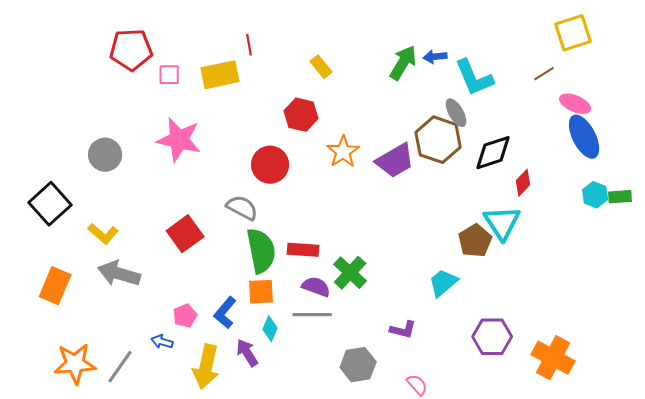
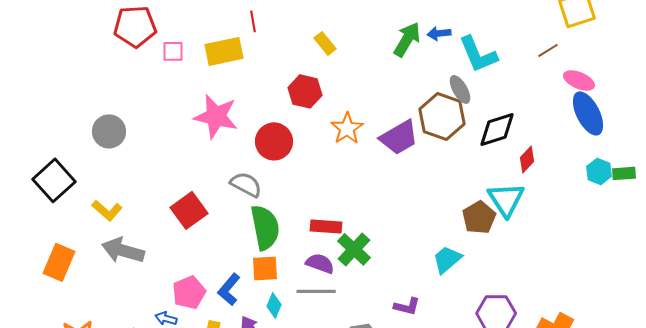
pink star: (179, 140) -> (216, 116), moved
red rectangle: (303, 250) -> (326, 226), moved
pink pentagon: (185, 316) -> (189, 292), size x1.4

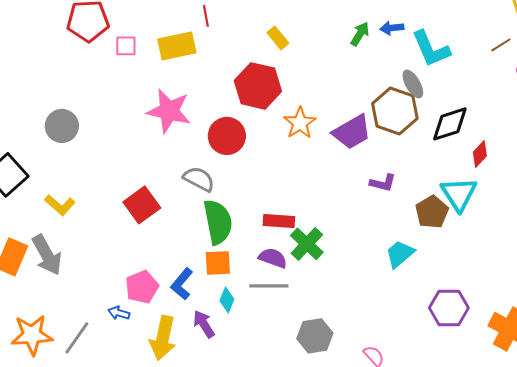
green arrow: (407, 39) -> (360, 34), size x0.7
red hexagon: (305, 91) -> (258, 86), size x1.4
gray arrow: (123, 250) -> (47, 255), moved, turned -135
purple L-shape: (407, 306) -> (383, 183), moved

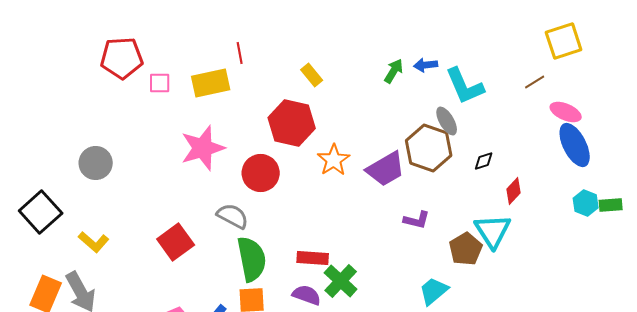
pink star: (169, 111) -> (203, 148), turned -30
black diamond: (450, 124) -> (484, 161), size x0.5

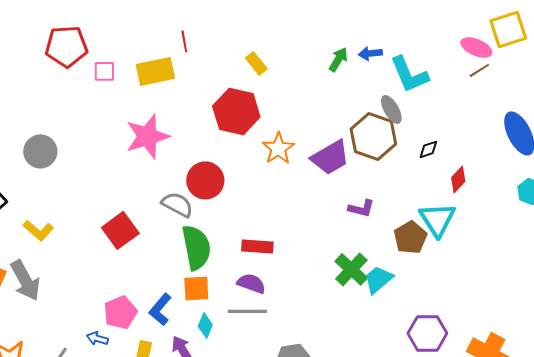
pink ellipse: (566, 112) -> (476, 47), moved
red circle: (261, 173) -> (205, 180), moved
green cross: (341, 281) -> (351, 269), moved

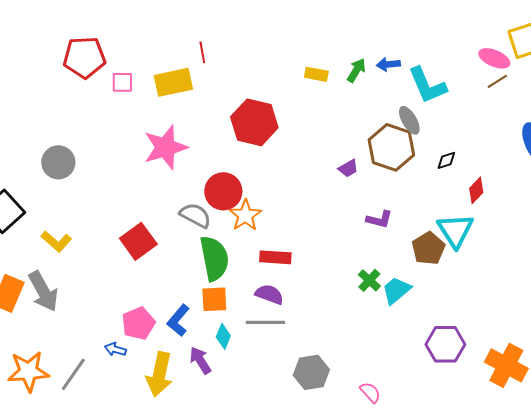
yellow rectangle: (256, 63) -> (316, 74), moved, turned -40
orange star: (278, 148) -> (245, 215), moved
purple trapezoid: (330, 157) -> (348, 168), size x0.5
green cross: (351, 269) -> (369, 280), size x0.7

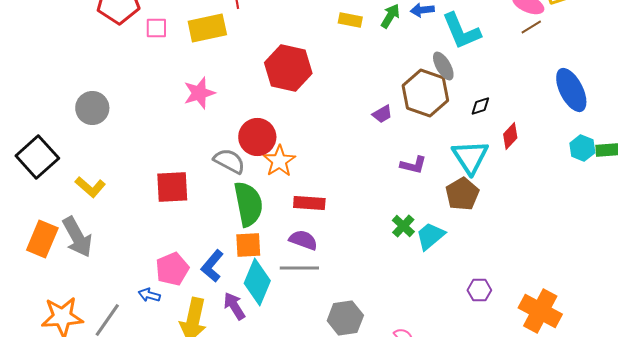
pink star: (165, 147) -> (199, 93), size x0.7
cyan triangle: (455, 230) -> (470, 157), moved
red square: (138, 241) -> (172, 187), turned 33
cyan diamond: (223, 336) -> (257, 282), size x1.8
purple hexagon: (445, 344) -> (479, 290), size x0.6

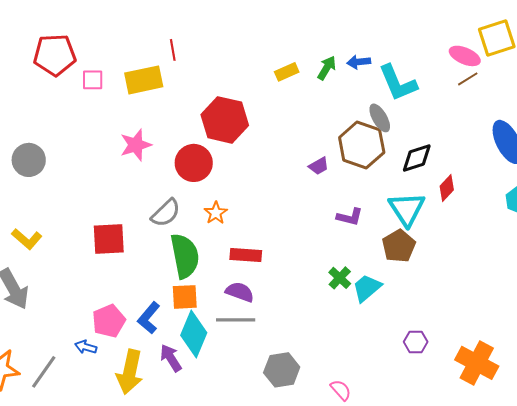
yellow rectangle: (350, 20) -> (287, 72), turned -35
black diamond: (480, 106) -> (417, 158), size x1.6
red circle: (257, 137) -> (194, 163), moved
gray semicircle: (229, 161) -> (166, 213), turned 108
orange star: (279, 161) -> (216, 213), size x0.7

